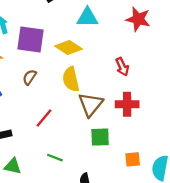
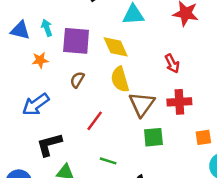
yellow diamond: (69, 48) -> (116, 47), turned 36
orange square: (133, 159) -> (203, 137), moved

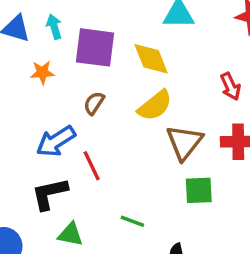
yellow semicircle: (120, 79) -> (155, 106), turned -115
blue arrow: (36, 104) -> (56, 141), moved
red line: (95, 121) -> (92, 166), moved, turned -65

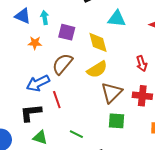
purple square: (95, 47) -> (67, 32), size x0.7
brown semicircle: (94, 103) -> (62, 64), size x1.6

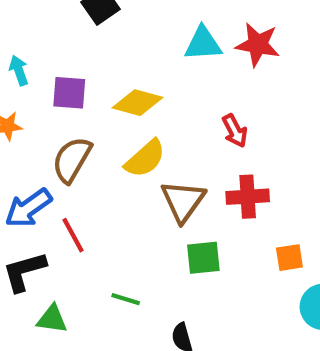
cyan triangle: (117, 19) -> (203, 44), moved
yellow diamond: (98, 42) -> (137, 103), turned -50

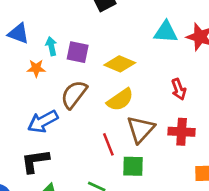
cyan arrow: (19, 70) -> (51, 46), moved
red line: (73, 235) -> (108, 144), moved
green square: (203, 258) -> (133, 166), moved

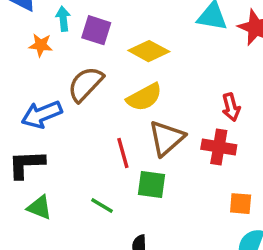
red arrow: (179, 89) -> (231, 107), moved

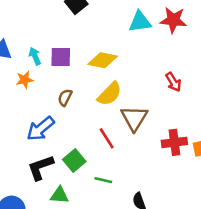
brown semicircle: (86, 84) -> (65, 98), size x0.6
red cross: (219, 147) -> (174, 142), moved
green square: (151, 185) -> (74, 160), moved, turned -30

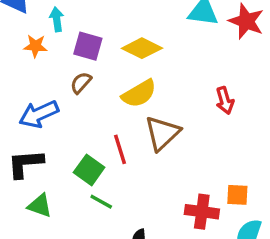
purple square: (61, 57) -> (88, 46), moved
red cross: (174, 142) -> (202, 212), moved
green square: (74, 160) -> (89, 170), moved, turned -30

